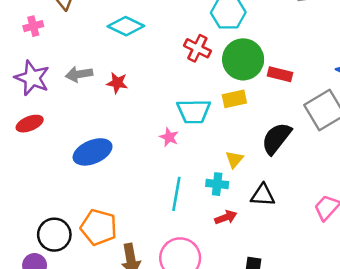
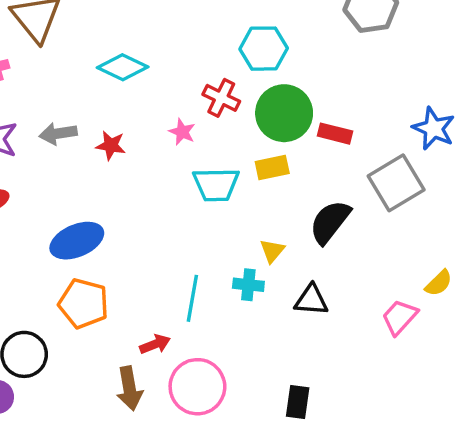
pink star: (169, 137) -> (182, 132), moved
red arrow: (226, 217) -> (155, 344), moved
orange pentagon: (99, 227) -> (84, 303), moved

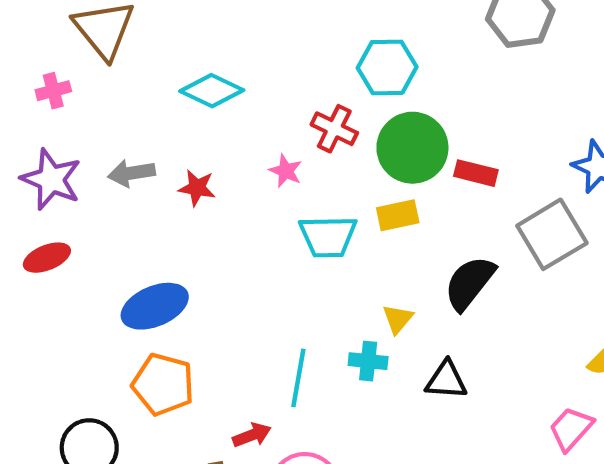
pink trapezoid: (400, 317) -> (571, 429), moved

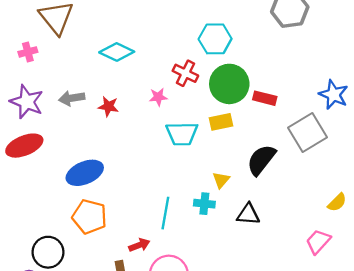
pink star: (286, 171) -> (158, 97), turned -30
red ellipse: (47, 258) -> (24, 146), size x1.4

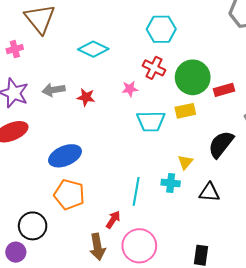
cyan hexagon: (215, 39) -> (161, 29), moved
red rectangle: (265, 98) -> (224, 90), turned -30
red arrow: (139, 245) -> (113, 220), turned -36

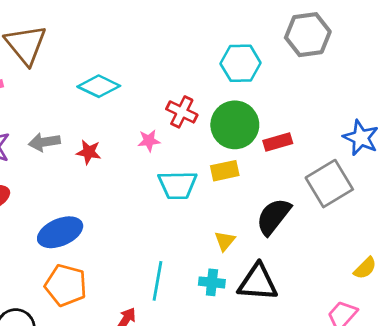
cyan hexagon: (161, 29) -> (241, 63), moved
cyan cross: (171, 183) -> (212, 282), moved
black triangle: (209, 192) -> (258, 282), size x1.4

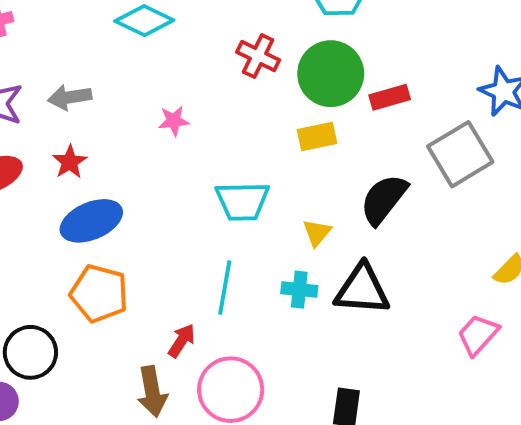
pink star: (149, 141) -> (174, 121), moved
red star: (89, 152) -> (70, 162), moved, turned 30
cyan trapezoid: (178, 185) -> (242, 201), moved

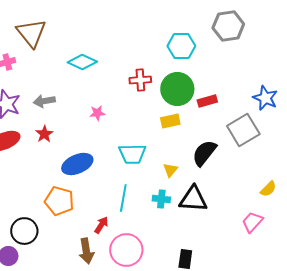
red cross: (258, 56) -> (140, 80), turned -30
blue ellipse: (91, 221) -> (77, 164), moved

